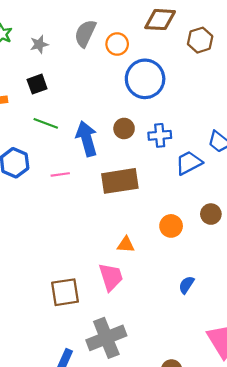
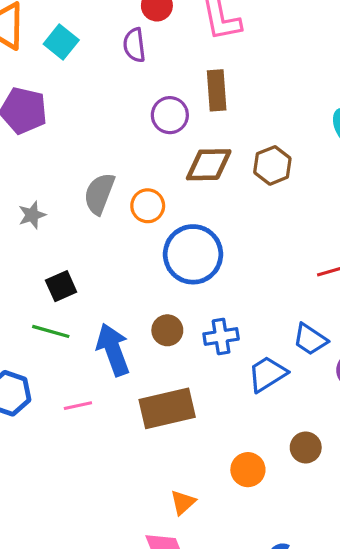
brown hexagon: (200, 40) -> (272, 165), moved
black square: (37, 84) -> (61, 286), moved
orange triangle: (126, 245) -> (183, 502), turned -42

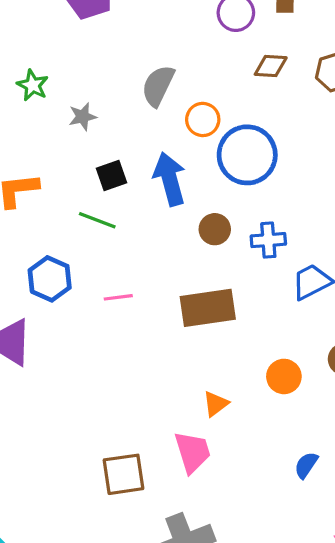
brown diamond: (209, 165) -> (271, 66), size x0.7
orange circle: (148, 206) -> (203, 119), moved
gray star: (32, 215) -> (83, 117), moved
blue arrow: (113, 350) -> (170, 179), moved

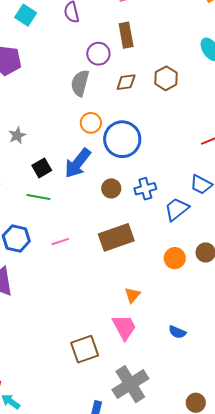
gray semicircle: (158, 86) -> (80, 83), moved
blue arrow: (170, 179) -> (78, 163), turned -116
orange circle: (284, 376) -> (175, 258), moved
blue semicircle: (306, 465) -> (177, 332), moved, turned -90

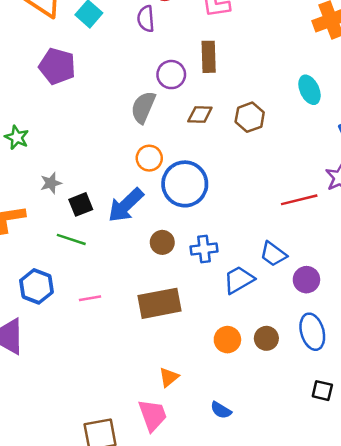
gray star: (17, 135) -> (51, 183), moved
blue semicircle: (177, 332) -> (221, 410), moved

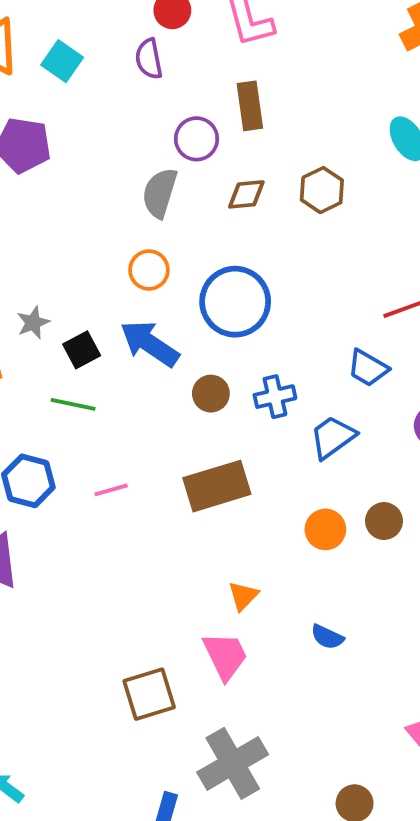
orange circle: (149, 158) -> (149, 270), moved
blue arrow: (126, 205) -> (150, 344), turned 84
blue trapezoid: (273, 254) -> (368, 368), moved

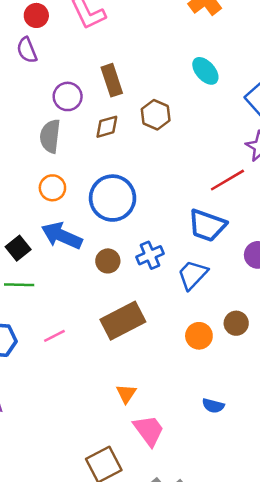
brown rectangle: (250, 106) -> (112, 80), moved
blue trapezoid: (368, 368) -> (207, 225), size x1.4
orange triangle: (243, 596) -> (126, 394), moved

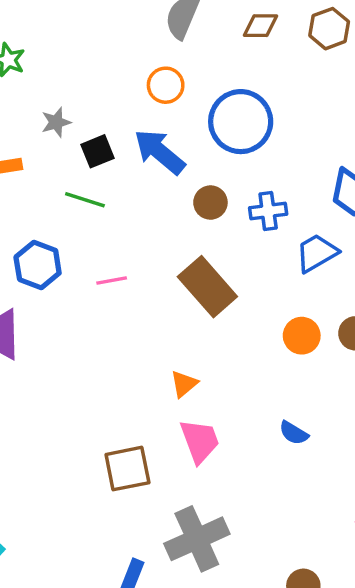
brown rectangle: (123, 321) -> (207, 287), turned 60

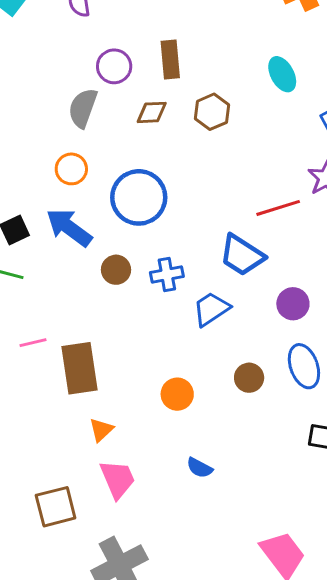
brown rectangle: (207, 287) -> (80, 368), moved, turned 36
orange circle: (302, 336) -> (177, 394), moved

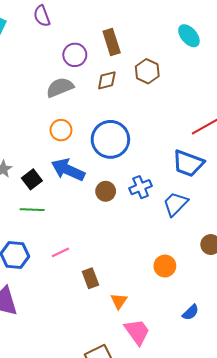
gray semicircle: (83, 108) -> (60, 87), turned 60
brown rectangle: (80, 368) -> (90, 278), moved, size x0.6
blue semicircle: (200, 468) -> (191, 312), turned -60

